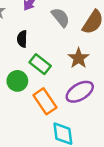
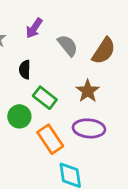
purple ellipse: (80, 92) -> (89, 128), turned 36

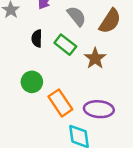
green rectangle: (45, 98) -> (65, 45), moved
purple ellipse: (89, 128) -> (99, 109), moved

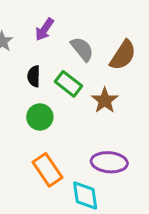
green circle: (32, 82) -> (40, 117), moved
orange rectangle: (60, 103) -> (47, 170), moved

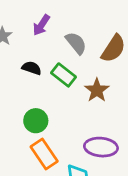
black semicircle: (34, 76) -> (32, 68), turned 108
green circle: (40, 117) -> (36, 121), moved

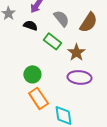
black semicircle: (32, 68) -> (30, 25), moved
purple ellipse: (101, 147) -> (79, 77), moved

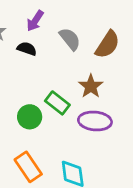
green rectangle: (52, 41) -> (57, 103), moved
orange rectangle: (38, 98) -> (28, 167), moved

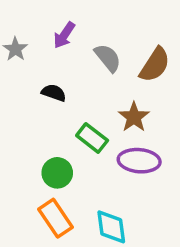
black semicircle: (27, 49) -> (54, 93), moved
green circle: (30, 117) -> (57, 173), moved

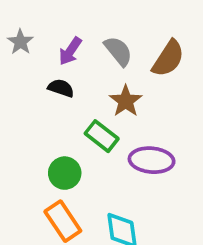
purple arrow: (64, 35) -> (70, 51), moved
brown star: (134, 117) -> (126, 101), moved

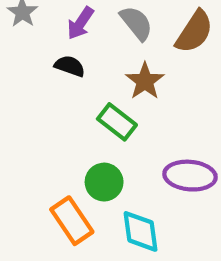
purple ellipse: (152, 160) -> (190, 176), moved
green circle: (65, 173) -> (104, 182), moved

